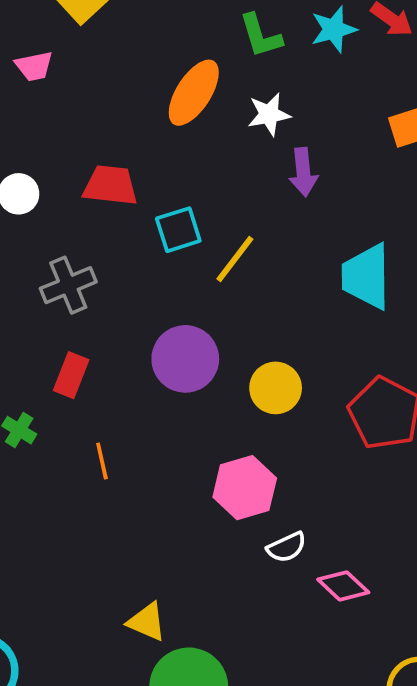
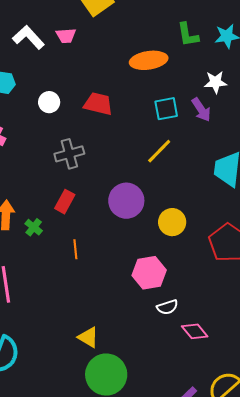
orange ellipse: (194, 93) -> (149, 60), turned 42
white star: (269, 114) -> (216, 82), moved
purple arrow: (303, 172) -> (201, 110), turned -35
cyan square: (178, 230) -> (166, 109), moved

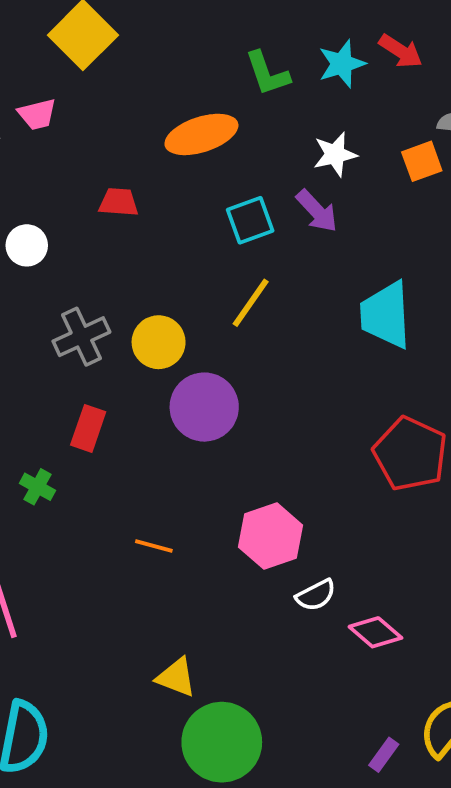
red trapezoid: (98, 104) -> (119, 202), moved, size x0.7
yellow circle: (172, 222) -> (159, 342), moved
orange line: (75, 249) -> (154, 546), moved, turned -60

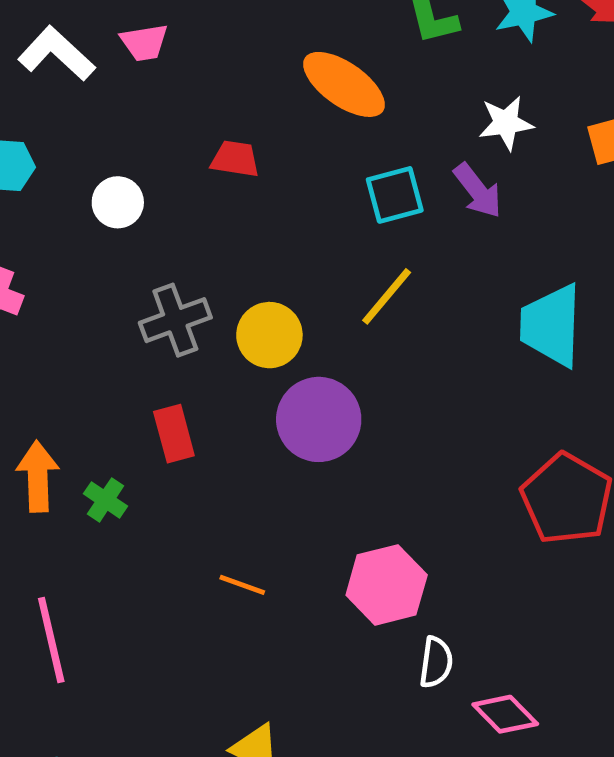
orange ellipse: (201, 134) -> (344, 84), turned 48
red rectangle: (88, 428) -> (174, 434), turned -39
white semicircle: (316, 595) -> (436, 662), turned -60

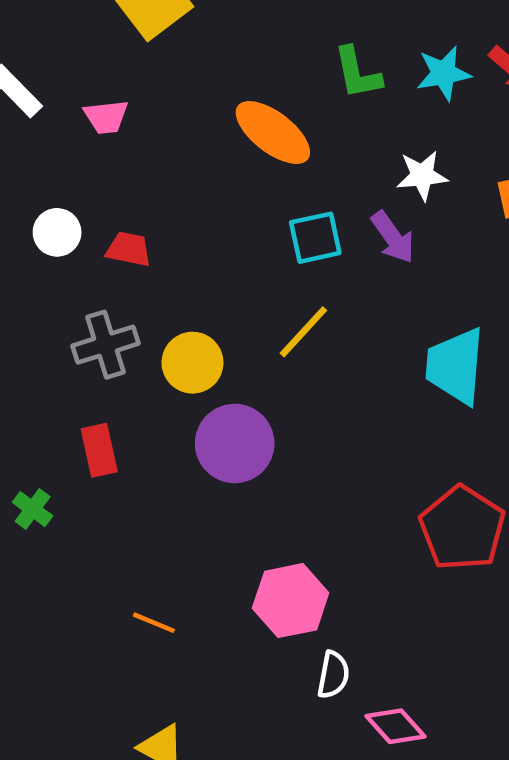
pink trapezoid: (144, 42) -> (106, 117), moved
red trapezoid: (235, 159) -> (129, 249), moved
orange line: (242, 585) -> (154, 623), moved

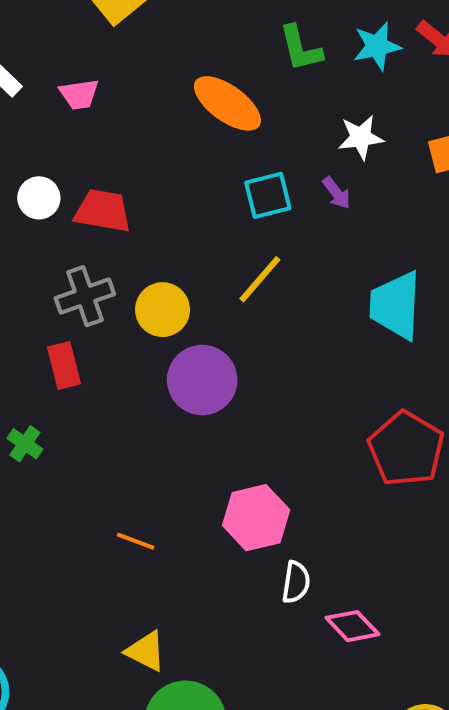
purple arrow: (393, 237) -> (337, 193), size x0.7
red trapezoid: (129, 249) -> (103, 211), size x1.4
red rectangle: (99, 450) -> (64, 365), moved

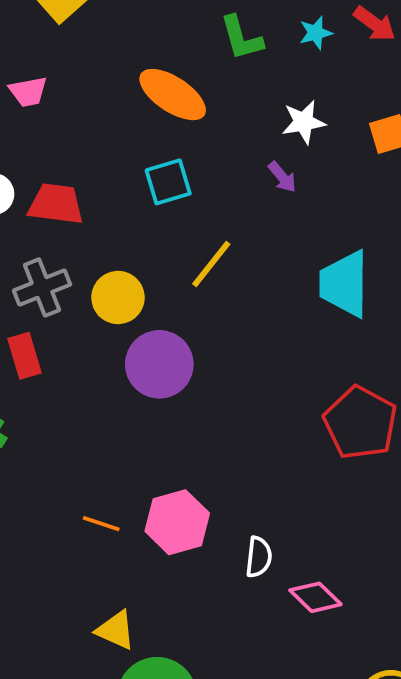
cyan star: (377, 46) -> (316, 33), size x0.7
cyan square: (268, 195) -> (168, 182), moved
pink hexagon: (256, 518) -> (177, 522), moved

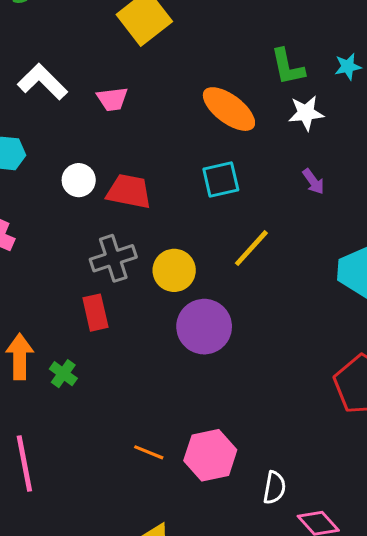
white star: (304, 122) -> (306, 113), moved

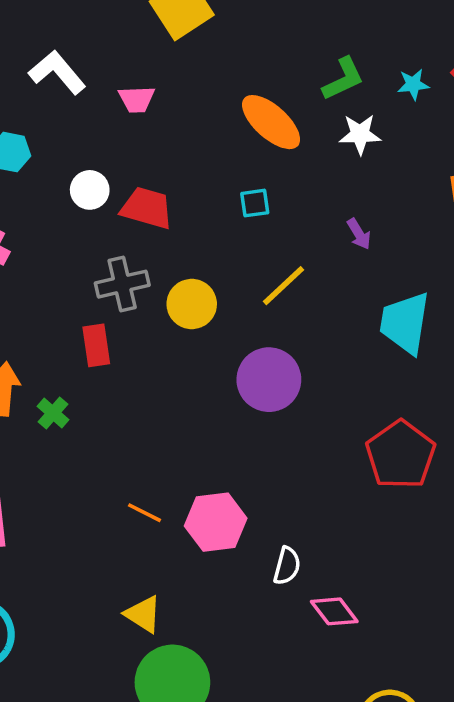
green L-shape: (288, 67) -> (343, 79), turned -108
cyan square: (221, 179) -> (255, 203), size x0.7
purple arrow: (313, 181) -> (359, 234), moved
purple circle: (204, 327) -> (269, 380), moved

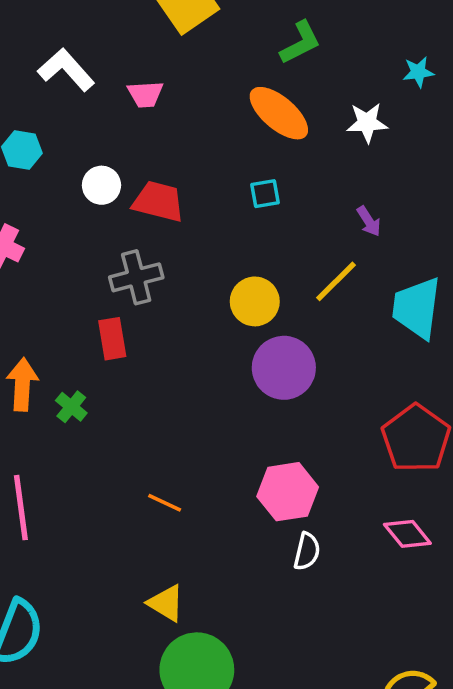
green L-shape: (343, 79) -> (300, 43), moved
yellow line: (284, 286) -> (336, 281), moved
yellow circle: (192, 304) -> (255, 301), moved
pink hexagon: (216, 522) -> (288, 492), moved
pink diamond: (334, 611) -> (407, 534), moved

